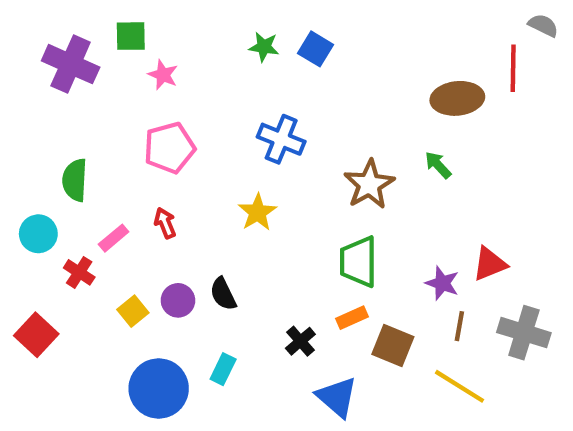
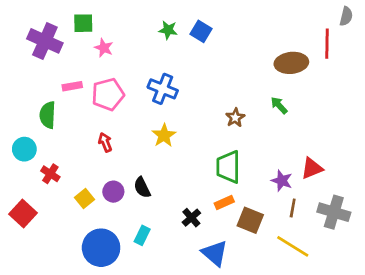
gray semicircle: (543, 25) -> (346, 16), turned 78
blue cross: (281, 139) -> (163, 89), moved
brown star: (369, 184) -> (235, 118), size x0.6
pink rectangle: (114, 238) -> (72, 86), moved, turned 30

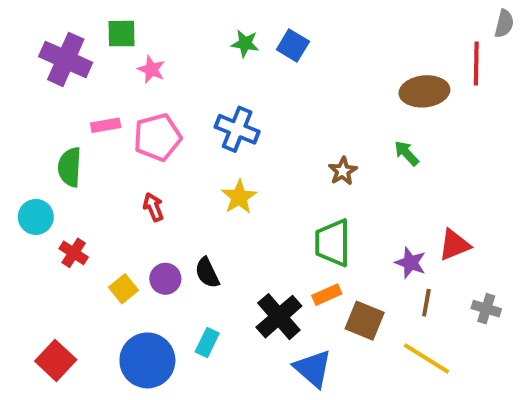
gray cross: (334, 212) -> (486, 309), size x0.6
red square: (23, 213) -> (56, 360), moved
black cross: (191, 218) -> (279, 317), size x1.6

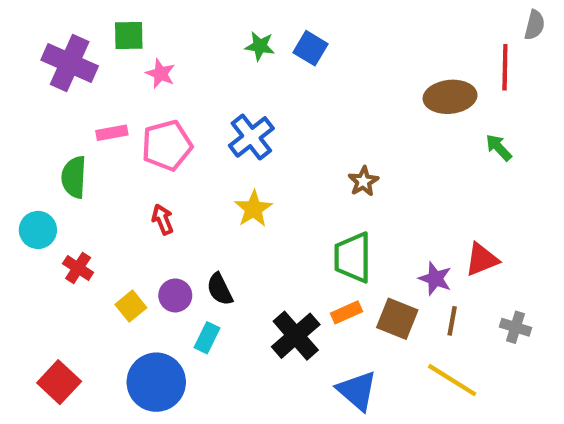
blue cross: (237, 129) -> (251, 137), turned 30
green arrow: (407, 153) -> (499, 148), moved
brown square: (365, 321) -> (397, 319), moved
cyan rectangle: (207, 343) -> (207, 338), moved
blue triangle: (313, 368) -> (357, 391), moved

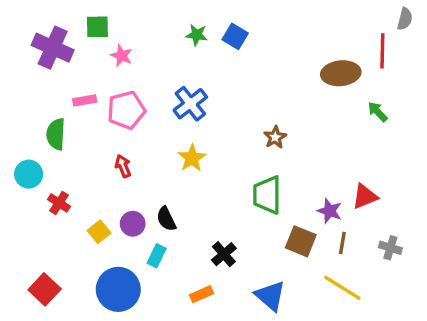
orange rectangle: (346, 312) -> (201, 294), moved
black cross: (296, 336) -> (224, 254), size x0.7

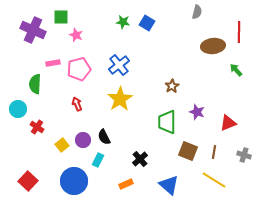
gray semicircle: (405, 19) -> (197, 12), moved
yellow star: (192, 158) -> (120, 99), size x1.4
purple star: (330, 211) -> (197, 112), moved

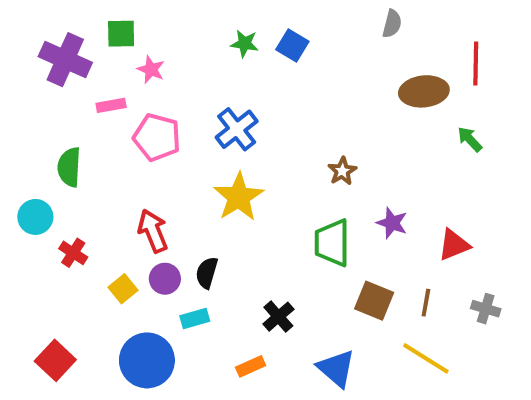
pink rectangle: (53, 63) -> (111, 105), moved
pink pentagon: (79, 69) -> (157, 137), turned 30
red arrow: (77, 104) -> (153, 231), moved, size x1.5
black semicircle: (104, 137) -> (207, 273), turned 42
cyan rectangle: (98, 160) -> (195, 319), turned 48

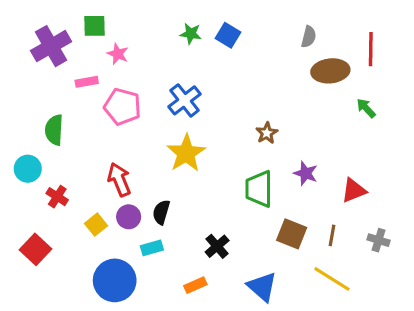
gray semicircle: (392, 24) -> (309, 37), moved
purple cross: (65, 60) -> (51, 46), turned 36
red square: (55, 360) -> (35, 249), moved

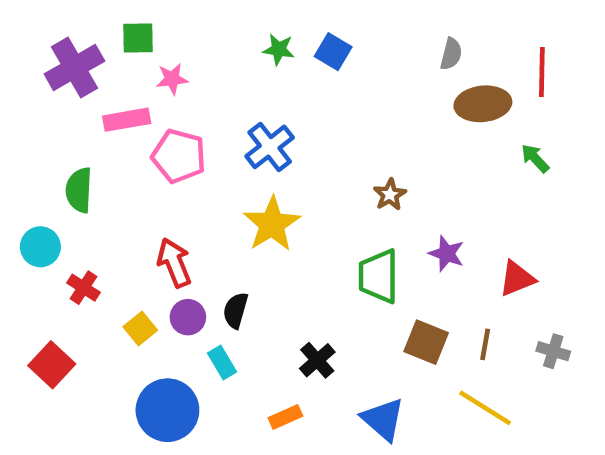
pink star: (118, 54) -> (172, 79), turned -30
pink rectangle: (87, 82) -> (127, 120), size x1.4
cyan rectangle: (152, 248) -> (222, 363), turned 75

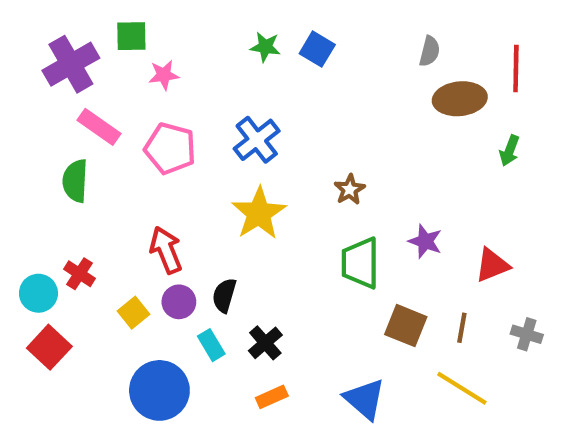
pink rectangle: (127, 120) -> (99, 127), moved, turned 45
green arrow: (535, 158) -> (509, 151), turned -116
brown star: (390, 195) -> (350, 189), moved
cyan circle: (40, 247) -> (38, 293), moved
black cross: (317, 360) -> (265, 343), moved

